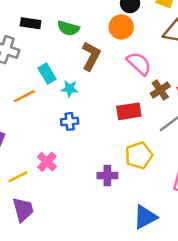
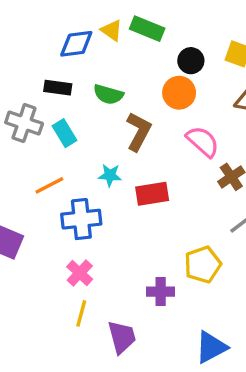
cyan rectangle: (47, 74) -> (64, 133), moved
red rectangle: (129, 111) -> (152, 194), moved
blue cross: (70, 121) -> (81, 219), moved, size x1.6
yellow line: (18, 177) -> (81, 313), moved, turned -48
purple trapezoid: (23, 210) -> (122, 337), moved

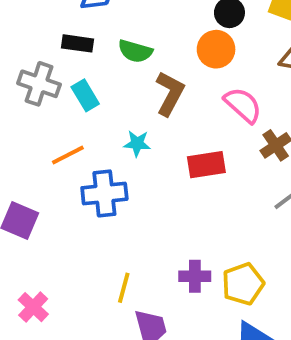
red rectangle: (152, 194) -> (206, 165), moved
yellow pentagon: (203, 265) -> (243, 284), moved
pink cross: (80, 273) -> (33, 307), moved
yellow line: (81, 313) -> (124, 288), moved

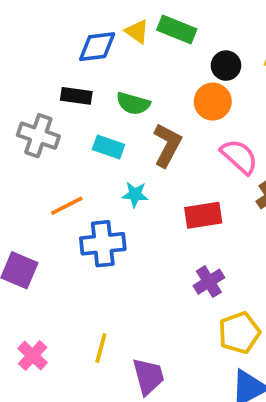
cyan rectangle: (85, 95) -> (108, 147), moved, turned -40
purple cross: (195, 276) -> (209, 282), moved, turned -32
yellow line: (124, 288) -> (101, 348), moved

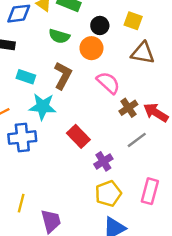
green semicircle: (133, 103) -> (59, 36), moved
cyan star: (135, 194) -> (43, 107), size x1.6
red rectangle: (203, 215) -> (78, 136), moved, turned 55
purple cross: (209, 282) -> (103, 161), moved

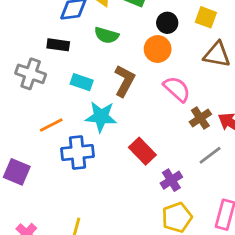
green semicircle: (59, 36) -> (106, 35), moved

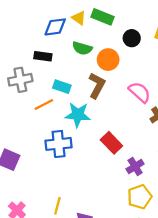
orange circle: (158, 49) -> (108, 60), moved
gray cross: (31, 74) -> (20, 80), turned -30
orange line: (51, 125) -> (44, 105), moved

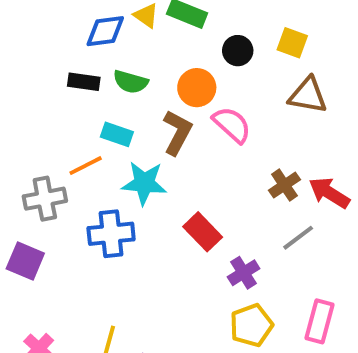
green semicircle: (82, 48) -> (131, 82), moved
gray cross: (20, 80) -> (45, 199), moved
pink semicircle: (140, 92) -> (232, 125), moved

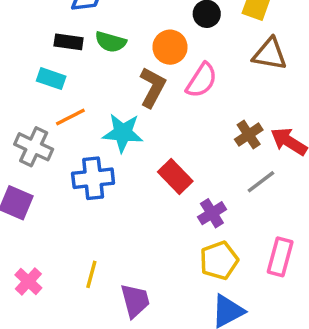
pink semicircle: (232, 125) -> (201, 80), turned 81
cyan rectangle: (117, 134) -> (51, 79), moved
gray cross: (45, 199) -> (34, 147), turned 36

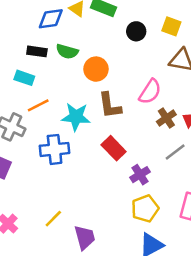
orange circle: (170, 47) -> (96, 69), moved
pink semicircle: (201, 80) -> (150, 92), moved
brown L-shape: (153, 87) -> (110, 105), moved, turned 144
yellow line: (91, 274) -> (53, 219), turned 30

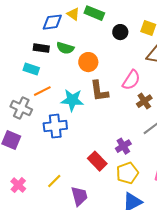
red rectangle: (114, 148) -> (97, 161), moved

